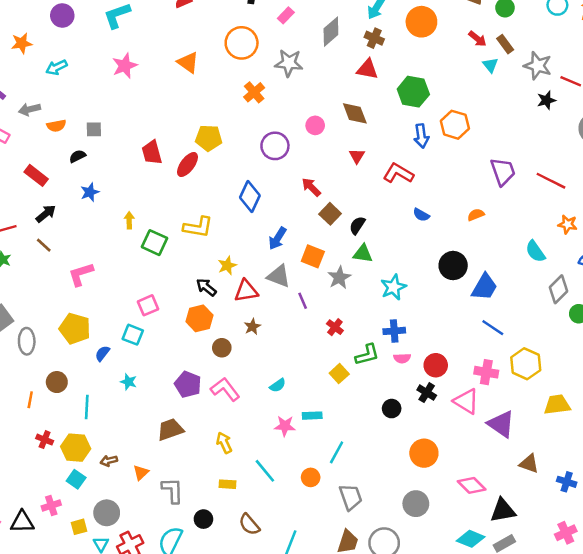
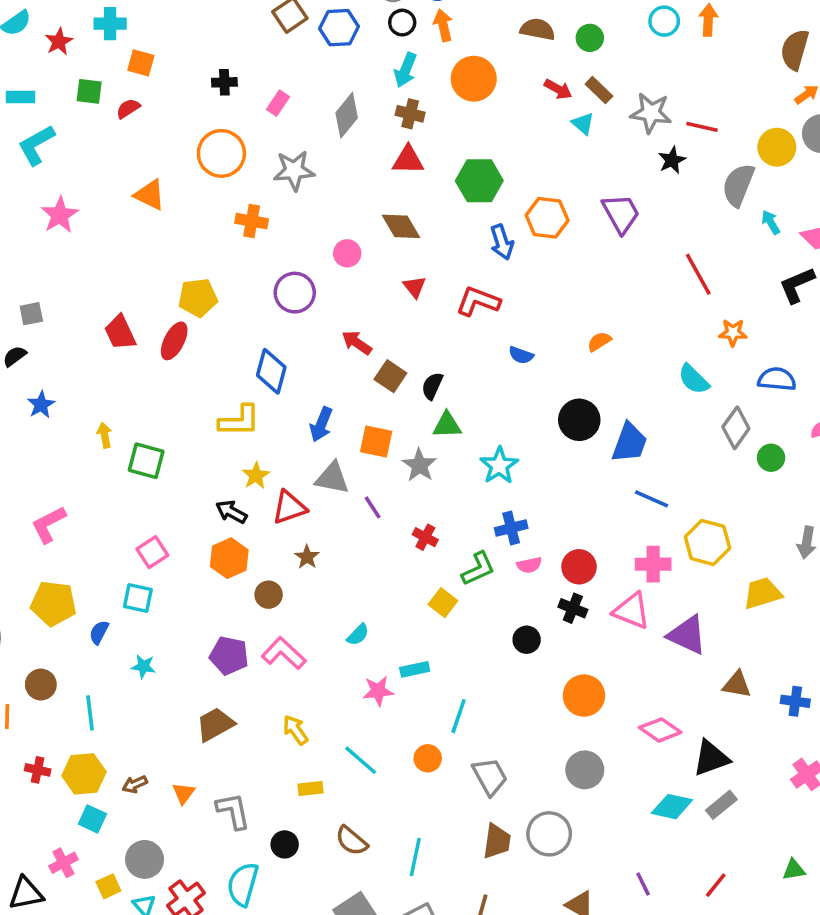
orange cross: (254, 92) -> (252, 221), turned -30
purple trapezoid: (503, 172) -> (621, 213), moved
red line: (551, 181) -> (698, 274), turned 44
yellow L-shape: (198, 227) -> (239, 421), moved

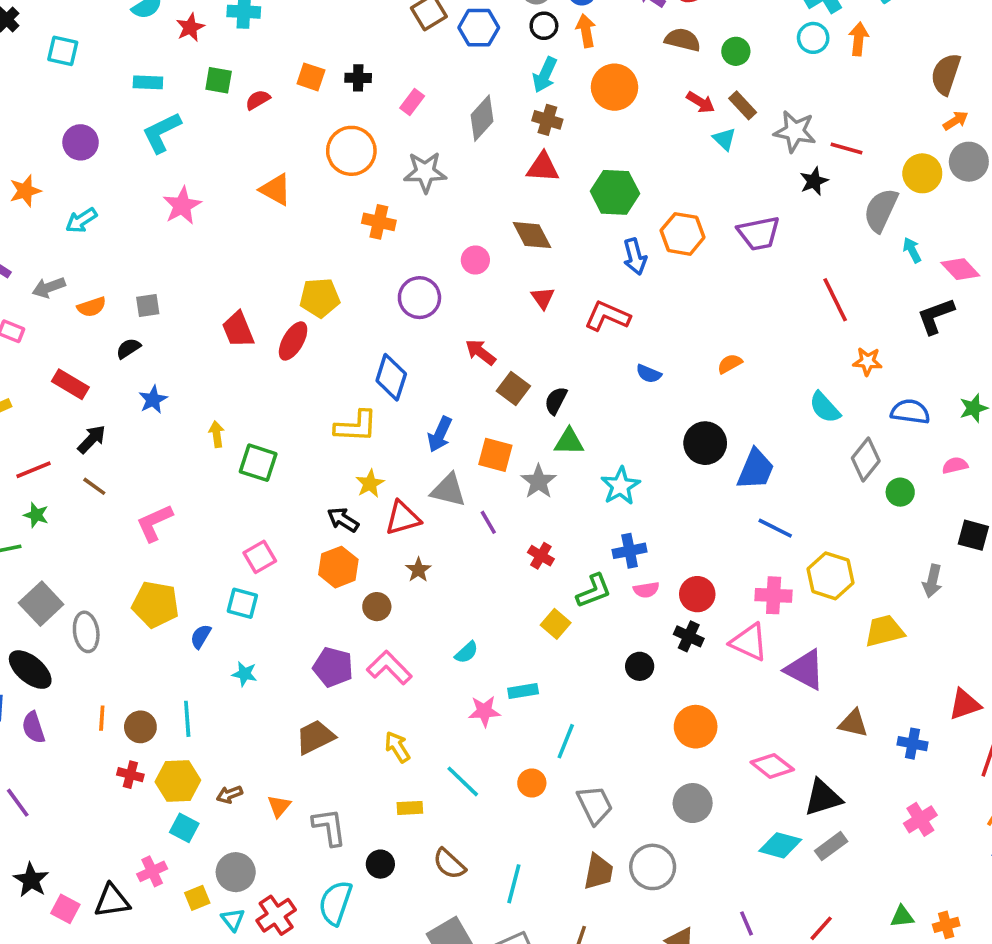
orange square: (141, 63) -> (311, 77), moved
purple trapezoid: (621, 213) -> (759, 233), turned 105
brown circle: (41, 685) -> (140, 727), moved

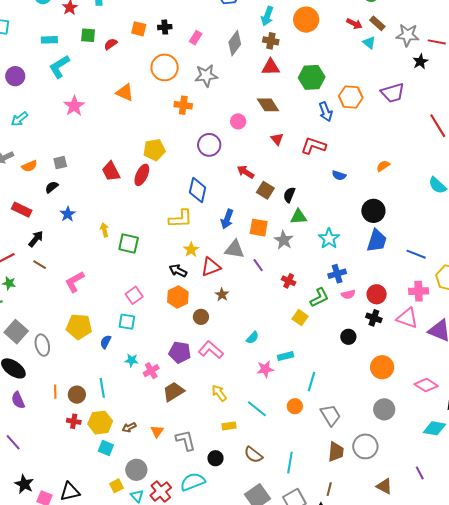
blue trapezoid: (756, 469) -> (377, 241), moved
pink cross: (152, 871) -> (151, 371), moved
cyan semicircle: (335, 903) -> (193, 482), turned 55

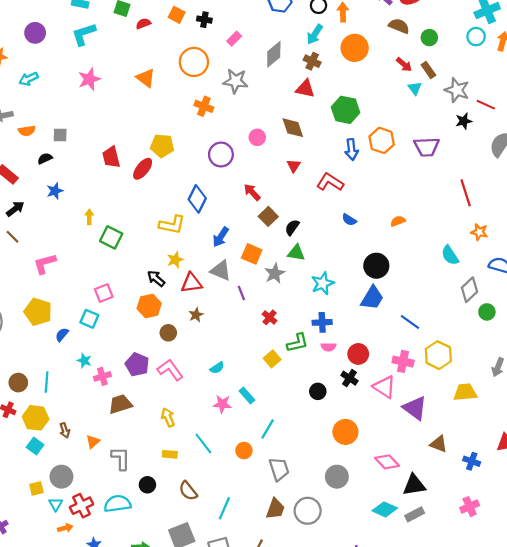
cyan rectangle: (285, 356) -> (247, 396), turned 49
brown arrow: (129, 427) -> (65, 430), turned -96

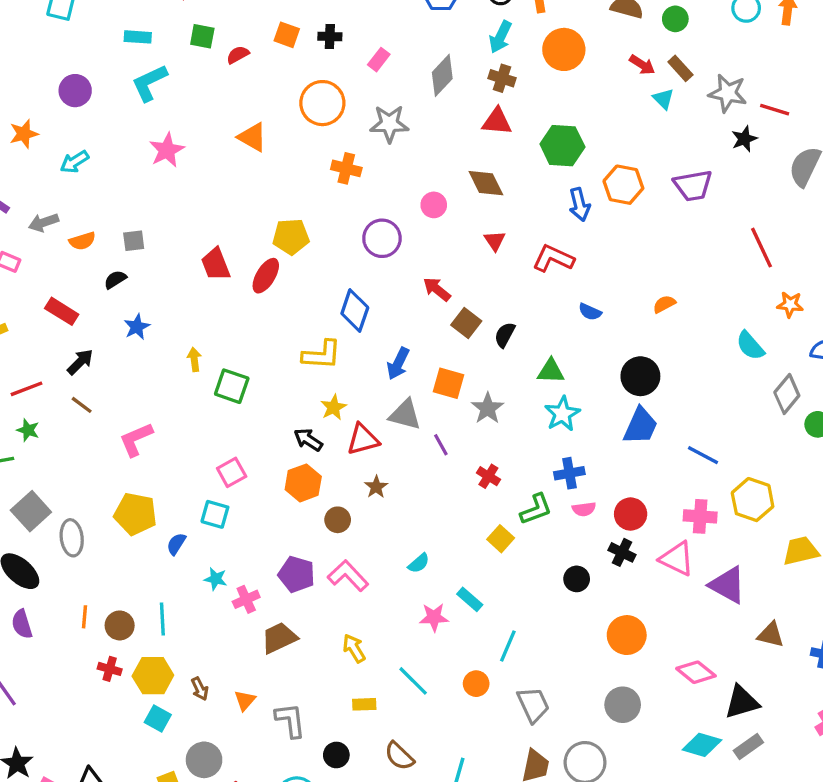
green triangle: (296, 253) -> (551, 371), moved

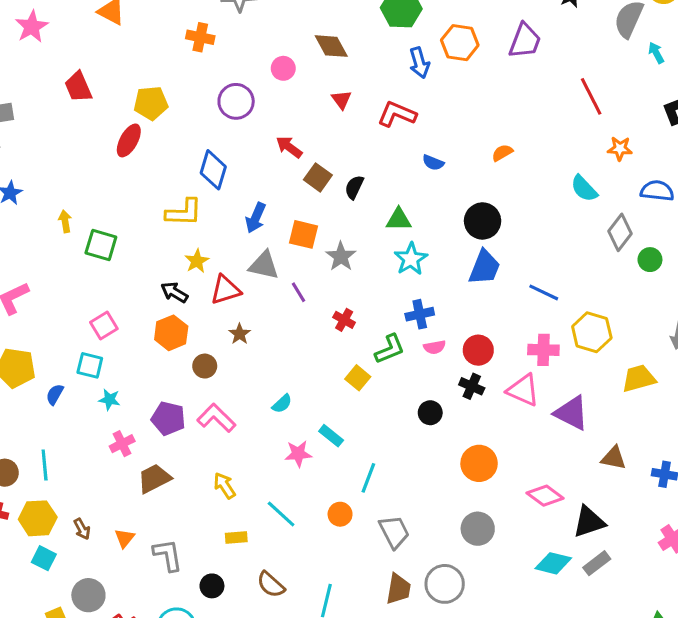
purple trapezoid: (693, 185) -> (525, 41), turned -57
red trapezoid: (216, 264) -> (78, 87), moved
cyan star: (216, 579) -> (109, 400), moved

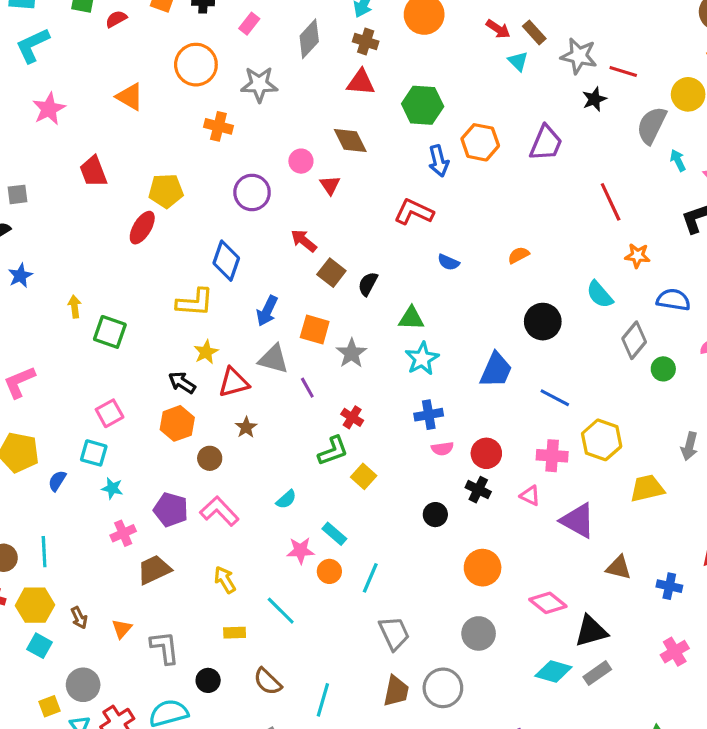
red triangle: (341, 100) -> (330, 185), moved
black circle: (483, 221) -> (543, 322), moved
green L-shape: (390, 349) -> (333, 451), moved
pink triangle: (523, 390) -> (530, 496), size x0.6
orange circle: (340, 514) -> (329, 571), moved

